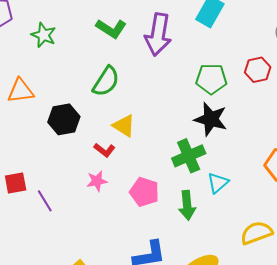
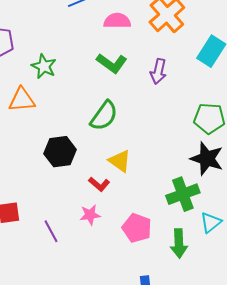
purple arrow: (158, 34) -> (158, 71), size x0.6
orange triangle: (21, 91) -> (22, 100), moved
purple line: (45, 201) -> (51, 231), moved

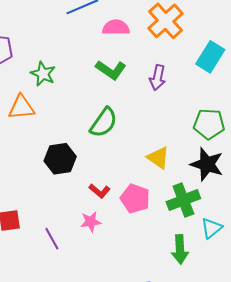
yellow triangle: (120, 161) -> (158, 158), moved
pink pentagon: (137, 228) -> (135, 198), moved

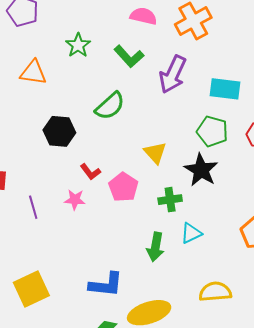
cyan rectangle: (210, 57) -> (225, 89), moved, turned 52
green star: (43, 74) -> (78, 45), moved
purple arrow: (158, 78) -> (173, 74), size x1.5
green cross: (183, 200) -> (170, 200), size x0.7

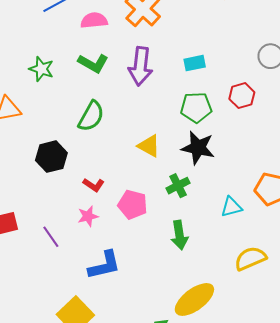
cyan rectangle: (225, 89) -> (195, 63), size x0.7
pink pentagon: (123, 187) -> (133, 205), moved
cyan triangle: (191, 233) -> (231, 207), moved, turned 30
blue L-shape: (106, 285) -> (104, 265), moved

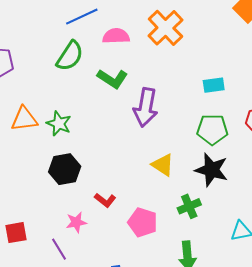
purple arrow: (140, 66) -> (146, 107), moved
green star: (41, 69) -> (59, 124), moved
green semicircle: (91, 116) -> (70, 56), moved
pink star: (88, 216) -> (76, 222), moved

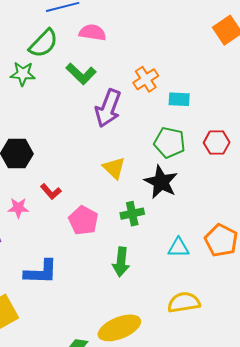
orange cross: (165, 28) -> (146, 79), moved, size x0.7
green star: (59, 124) -> (23, 74), moved, turned -30

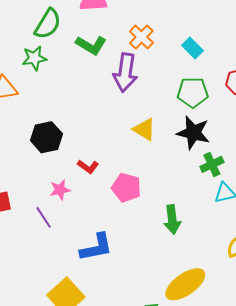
orange cross: (146, 79) -> (141, 37), moved
cyan rectangle: (179, 99) -> (192, 48), turned 55
green cross: (132, 214) -> (212, 164), moved

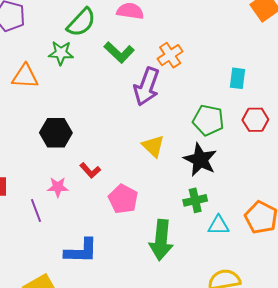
cyan rectangle: (192, 48) -> (237, 78), moved, turned 40
green cross: (212, 164) -> (195, 200), moved
green arrow: (172, 219) -> (161, 240), size x1.4

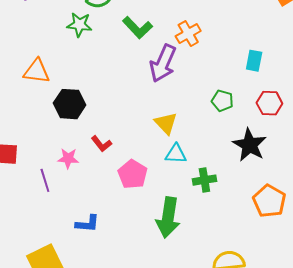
orange triangle: (25, 76) -> (37, 71), moved
green pentagon: (208, 120) -> (222, 101), size x0.7
black star: (200, 160) -> (250, 145), moved
cyan triangle: (218, 225) -> (176, 154), moved
blue L-shape: (81, 251) -> (87, 224), size x0.7

